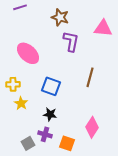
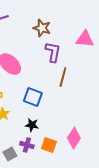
brown line: (90, 77) -> (63, 77), moved
orange square: (67, 143) -> (49, 145), moved

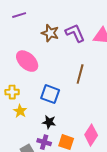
brown star: (42, 28) -> (50, 33), moved
purple L-shape: (53, 52) -> (75, 33), moved, turned -35

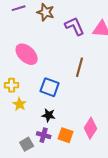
brown star: (50, 33) -> (46, 12), moved

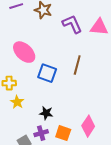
blue square: (50, 87) -> (47, 73), moved
purple cross: (44, 135) -> (41, 133), turned -32

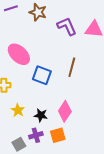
yellow star: (17, 102) -> (18, 110), moved
pink diamond: (88, 126) -> (65, 111), moved
orange square: (63, 133) -> (58, 135), turned -35

